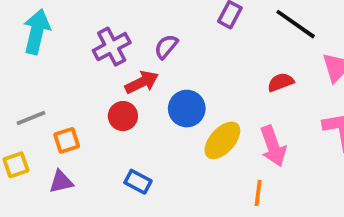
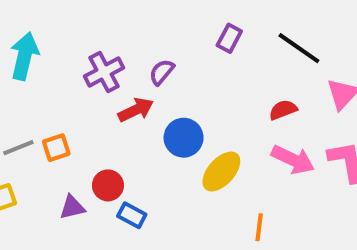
red circle: (123, 116) -> (108, 185), moved
orange square: (67, 140) -> (56, 148), moved
pink arrow: (273, 146) -> (293, 160), moved, turned -45
purple triangle: (61, 182) -> (72, 207), moved

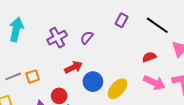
red arrow: (136, 110) -> (73, 67), moved
blue circle: (184, 138) -> (93, 82), moved

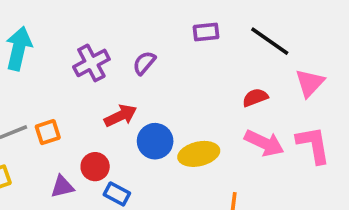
purple rectangle: (122, 20) -> (206, 32), turned 56
yellow ellipse: (117, 89) -> (199, 154), turned 35

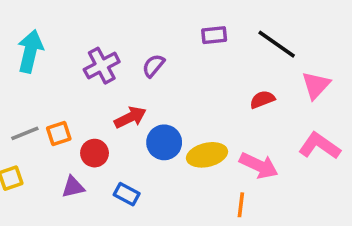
pink arrow: (264, 143) -> (259, 166), moved
pink L-shape: (313, 145) -> (319, 146), turned -45
red circle: (95, 167) -> (95, 153), moved

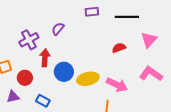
black line: (277, 44) -> (127, 17), turned -35
purple cross: (102, 66) -> (29, 40), moved
red arrow: (130, 117) -> (45, 58), turned -60

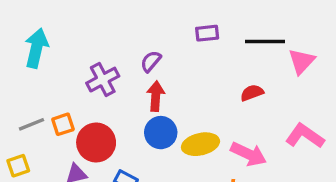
pink triangle: (149, 40) -> (302, 61), moved
red arrow: (45, 58) -> (156, 96), moved
red circle: (25, 78) -> (96, 142), size x1.5

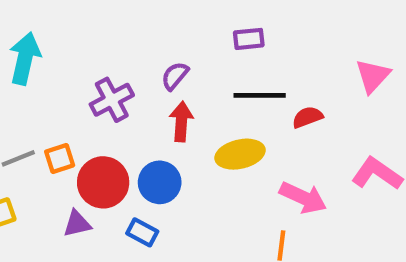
black line: (265, 41) -> (260, 95), moved
blue circle: (161, 133) -> (160, 182), moved
yellow ellipse: (200, 144) -> (240, 154), moved

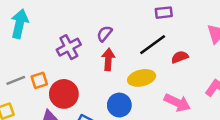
purple rectangle: (249, 39) -> (164, 13), moved
black line: (260, 95) -> (153, 45), turned -36
blue circle: (160, 182) -> (119, 105), moved

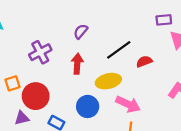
purple rectangle: (164, 13) -> (164, 20), moved
purple semicircle: (105, 34) -> (81, 31), moved
pink arrow: (177, 103) -> (128, 104), moved

